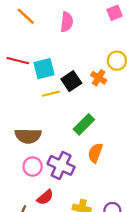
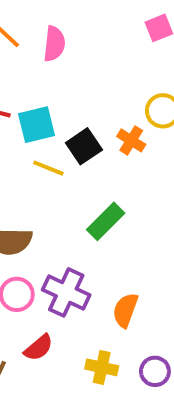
pink semicircle: (67, 22) -> (54, 44), moved
yellow line: (51, 94) -> (48, 168), turned 36
orange semicircle: (95, 153) -> (125, 310), moved

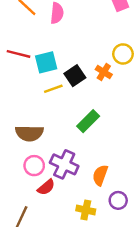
yellow line: (48, 168) -> (53, 89), turned -42
red semicircle: (39, 348) -> (46, 187), moved
purple circle: (155, 371) -> (118, 200), moved

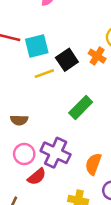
brown semicircle: (29, 133) -> (19, 120), size x0.6

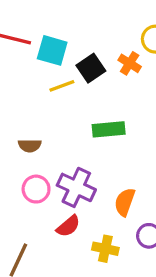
cyan square: (37, 46) -> (52, 50), turned 30
green rectangle: (81, 108) -> (109, 129), turned 40
red semicircle: (37, 177) -> (68, 226), moved

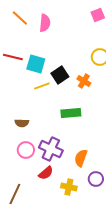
orange cross: (130, 63) -> (84, 81), moved

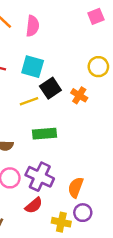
cyan square: (36, 64) -> (33, 67), moved
green rectangle: (71, 113) -> (45, 134), moved
purple circle: (96, 179) -> (83, 213), moved

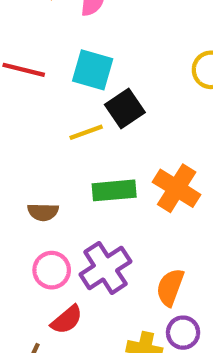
orange cross: (79, 95) -> (177, 188), moved, size x1.5
purple cross: (40, 177) -> (105, 268), turned 32
red semicircle: (34, 205) -> (67, 320), moved

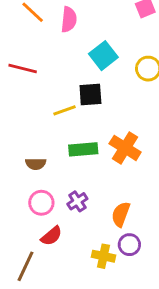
cyan square: (93, 70) -> (103, 56), moved, turned 36
black square: (125, 109) -> (90, 95), turned 30
purple cross: (105, 268) -> (77, 201), size x0.6

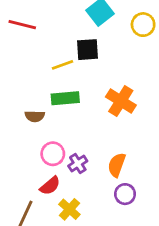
green rectangle: (83, 149) -> (65, 98), moved
purple cross: (77, 201) -> (78, 163), moved
pink circle: (41, 203) -> (53, 154), moved
yellow cross: (103, 256) -> (69, 209), moved, turned 30

